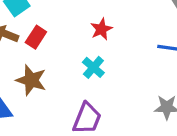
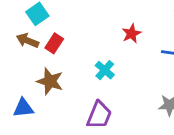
red star: (101, 29) -> (131, 34), moved

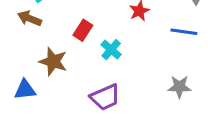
red rectangle: (54, 43) -> (83, 30), moved
purple trapezoid: (99, 115) -> (105, 97), turned 44

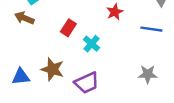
brown star: (53, 61) -> (52, 69), moved

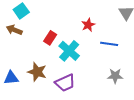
blue line: (151, 29) -> (109, 44), moved
cyan cross: (92, 44) -> (69, 51), size x1.5

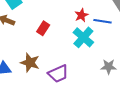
blue line: (109, 44) -> (103, 21), moved
cyan cross: (69, 51) -> (83, 37), moved

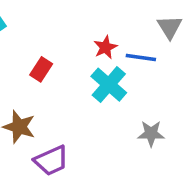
purple trapezoid: (58, 74) -> (51, 161), moved

